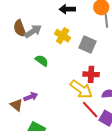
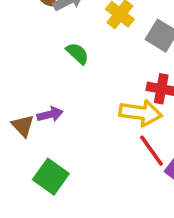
yellow arrow: (81, 89) -> (141, 113), turned -35

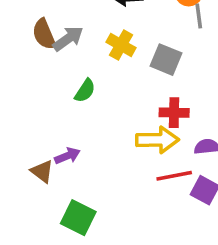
green semicircle: (77, 53) -> (85, 91), turned 90
red line: (152, 151) -> (174, 176), turned -56

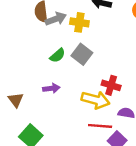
yellow cross: (121, 45) -> (79, 22), moved, turned -36
gray square: (166, 60) -> (82, 54), moved
purple arrow: (67, 156) -> (51, 88), moved

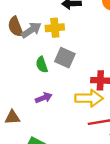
green semicircle: (58, 55) -> (42, 65), turned 126
brown triangle: (16, 100) -> (12, 117), turned -42

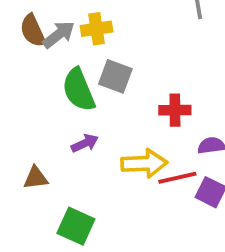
green semicircle: (42, 65) -> (79, 90), size x1.6
yellow arrow: (89, 98) -> (144, 163), moved

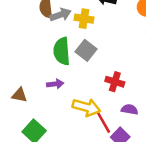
red line: (177, 178) -> (103, 122), turned 55

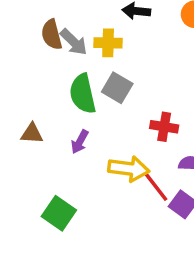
gray arrow: (60, 15) -> (74, 42), turned 72
purple arrow: (55, 84) -> (80, 142), turned 133
brown triangle: (19, 95) -> (32, 134), moved

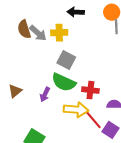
green semicircle: (83, 94) -> (64, 82), moved, turned -50
red cross: (164, 127) -> (90, 90), moved
brown triangle: (32, 134) -> (15, 91), turned -40

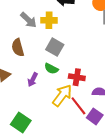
brown semicircle: (24, 29) -> (18, 48), moved
green semicircle: (64, 82) -> (51, 69), size x0.6
yellow arrow: (76, 110) -> (62, 95), turned -60

